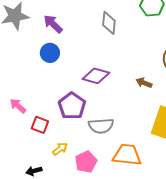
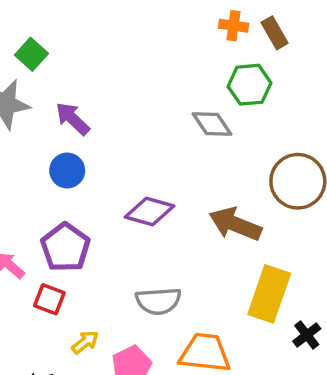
gray diamond: (109, 23) -> (212, 124), moved, turned -40
brown arrow: (144, 83) -> (235, 224), size x1.8
purple pentagon: (72, 106) -> (65, 247), moved

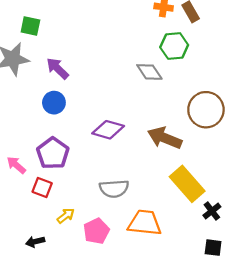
green square: (31, 54) -> (30, 26), turned -30
yellow rectangle: (269, 294) -> (187, 184), turned -60

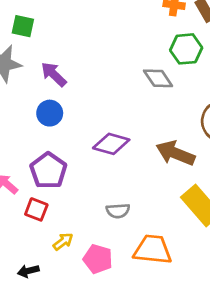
gray semicircle: (114, 189) -> (118, 211), size x0.7
pink pentagon: (96, 231) -> (98, 259), turned -30

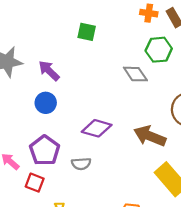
green square: (23, 26) -> (87, 32), moved
gray semicircle: (118, 211) -> (81, 164), moved

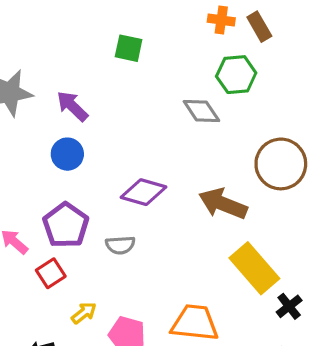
red square: (35, 183) -> (51, 273), turned 36

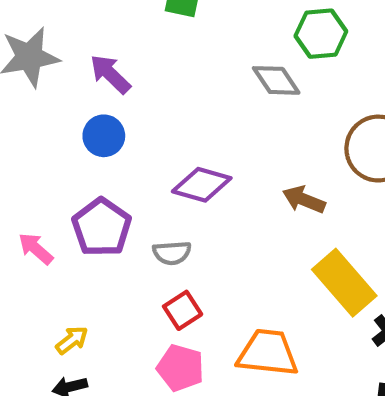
brown arrow: (223, 204) -> (304, 200), size x0.7
red square: (51, 273) -> (183, 310), moved
yellow arrow: (84, 313) -> (72, 340), moved

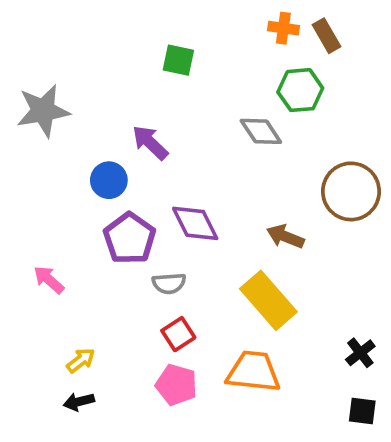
purple arrow: (110, 74) -> (150, 143), moved
purple diamond: (202, 185) -> (195, 223), turned 48
purple pentagon: (102, 227) -> (130, 238), moved
yellow rectangle: (344, 283) -> (268, 300), moved

